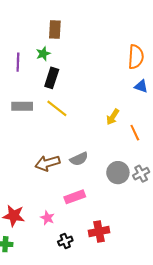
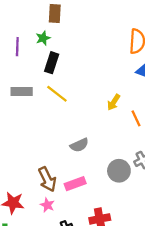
brown arrow: (47, 163) -> (47, 179), moved, turned -100
gray circle: (118, 173) -> (119, 171), moved

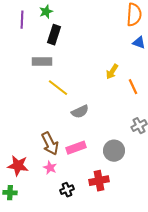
gray rectangle: (22, 92) -> (42, 62), moved
yellow line: (57, 94) -> (58, 88), moved
gray circle: (119, 171) -> (114, 151), moved

